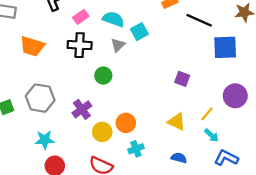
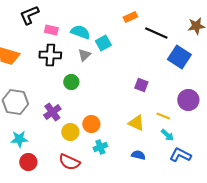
pink rectangle: (81, 17) -> (51, 30), turned 48
blue square: (225, 47) -> (179, 57), turned 35
yellow line: (207, 114) -> (163, 116), turned 72

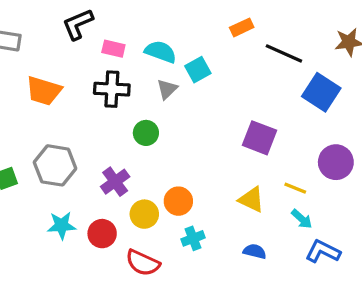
purple square: (141, 85) -> (260, 138), size x1.5
red circle: (28, 162) -> (102, 234), moved

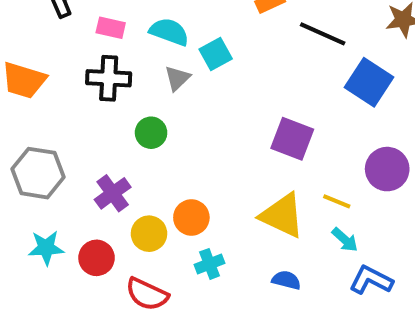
yellow triangle: (251, 199) -> (282, 215), size x1.4

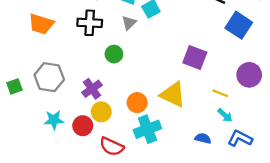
yellow triangle: (282, 215) -> (173, 94), moved
yellow circle: (149, 234) -> (101, 112), moved
cyan cross: (210, 264) -> (147, 129), size x1.6
blue semicircle: (286, 280) -> (203, 138), moved

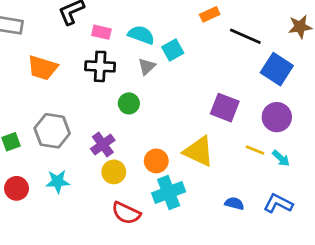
purple circle: (249, 75) -> (277, 117), moved
cyan arrow: (225, 115) -> (281, 158), moved
red circle: (83, 126) -> (17, 188), moved

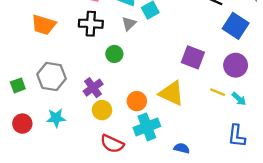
blue semicircle: (234, 203) -> (182, 148), moved
blue L-shape: (278, 203) -> (237, 136), turned -110

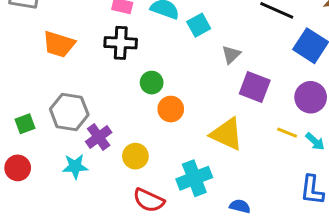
gray triangle: (129, 24) -> (231, 55), moved
purple cross: (93, 88) -> (99, 137), moved
orange circle: (137, 101) -> (171, 109), moved
red circle: (22, 124) -> (18, 168), moved

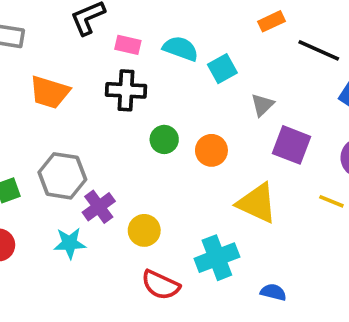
orange circle: (171, 109) -> (211, 150), moved

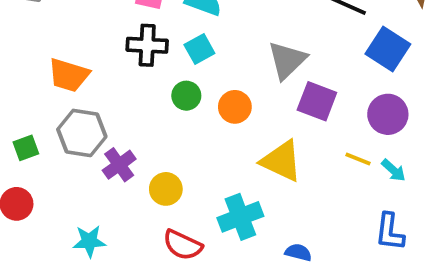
cyan square: (222, 69) -> (199, 49), moved
orange trapezoid: (50, 92) -> (69, 75), moved
gray triangle: (262, 105) -> (287, 60), size x1.6
cyan star: (70, 243) -> (89, 241), moved

